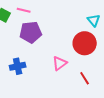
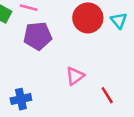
red circle: (85, 43) -> (88, 18), moved
blue cross: (18, 66) -> (21, 99), moved

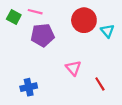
cyan triangle: (119, 21) -> (107, 31), moved
pink triangle: (75, 76) -> (73, 68), turned -35

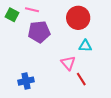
cyan triangle: (107, 31) -> (85, 46), moved, turned -48
red line: (100, 84) -> (81, 79), moved

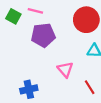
pink triangle: (68, 63) -> (65, 69), moved

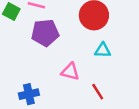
pink triangle: (65, 69) -> (70, 72), turned -35

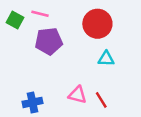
pink triangle: (70, 72) -> (77, 95), moved

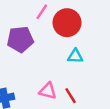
pink line: (40, 14) -> (42, 12), moved, turned -70

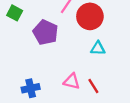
purple pentagon: (20, 39) -> (45, 32), turned 30

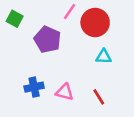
pink triangle: (72, 81) -> (65, 92), moved
blue cross: (31, 88) -> (34, 87), moved

